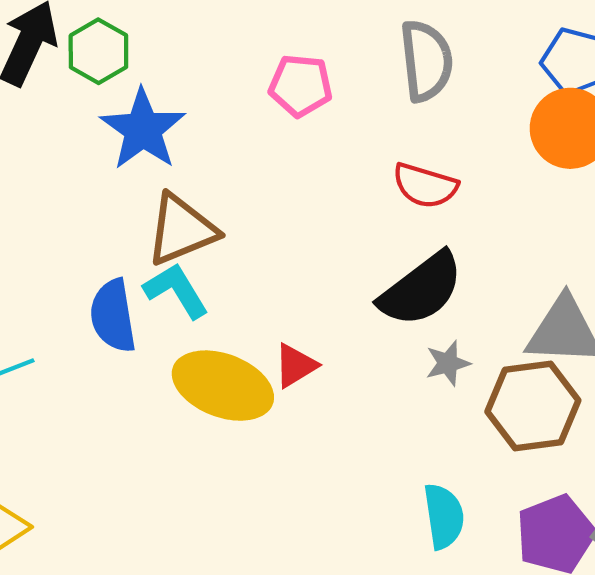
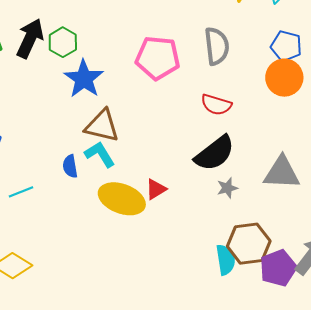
pink pentagon: (301, 86) -> (158, 58), size x1.5
brown triangle: (181, 230) -> (102, 126), turned 36
blue semicircle: (113, 316) -> (70, 166), size x0.7
brown hexagon: (533, 406) -> (249, 244), moved

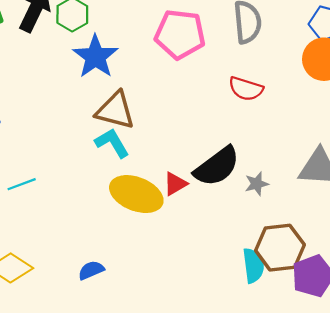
black semicircle: (215, 153) -> (217, 167), moved
blue semicircle: (70, 166) -> (91, 270), moved, turned 75

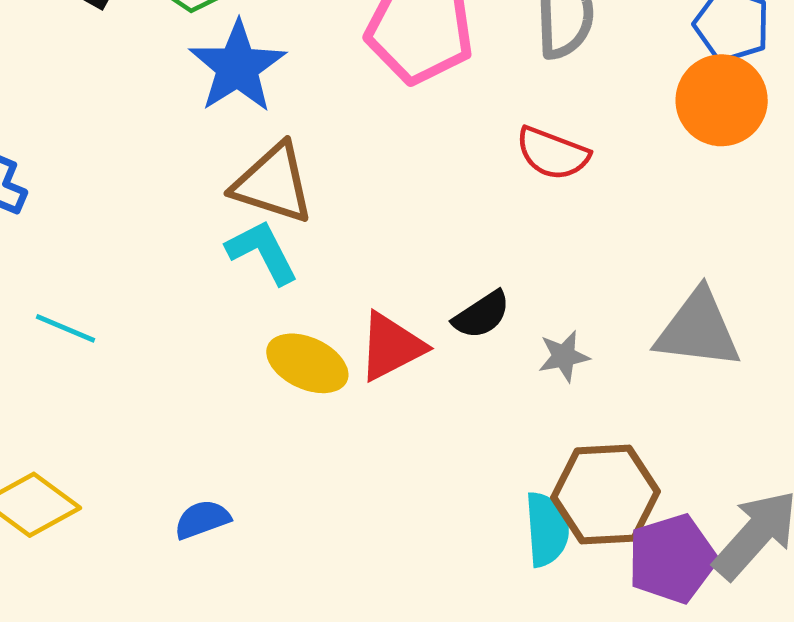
black semicircle: (217, 167) -> (482, 315), size x0.6
cyan line: (22, 184) -> (65, 328), turned 40
red triangle: (175, 184) -> (391, 347), size x1.4
yellow ellipse: (136, 194) -> (307, 363), size x0.7

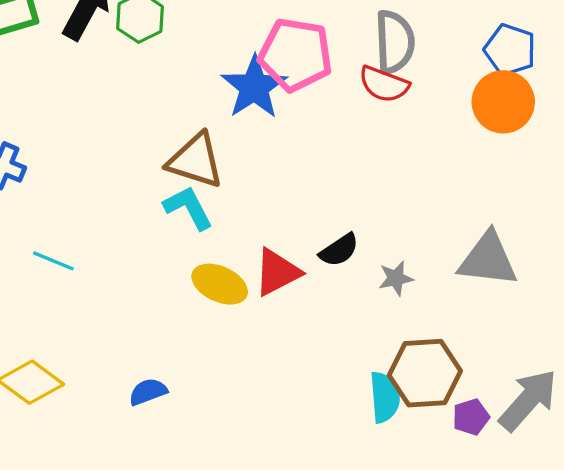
blue star: (237, 67) -> (254, 87), moved
red semicircle: (552, 153) -> (384, 84), moved
purple pentagon: (672, 559) -> (471, 417), size x0.6

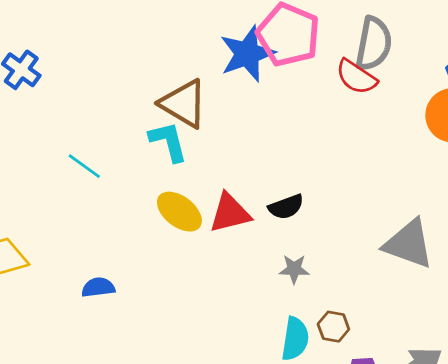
cyan line: (53, 261) -> (84, 166), moved
gray star: (396, 278) -> (294, 269), moved
brown hexagon: (425, 373) -> (333, 327), size x0.5

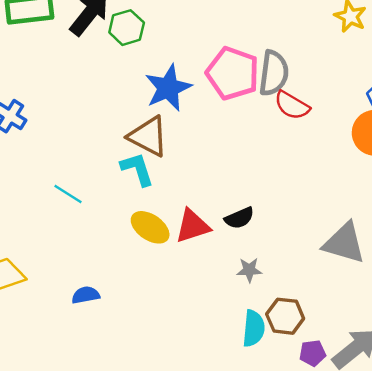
gray semicircle: (374, 44) -> (274, 73), moved
blue star: (247, 54) -> (168, 88), moved
brown hexagon: (333, 327) -> (285, 316), size x1.4

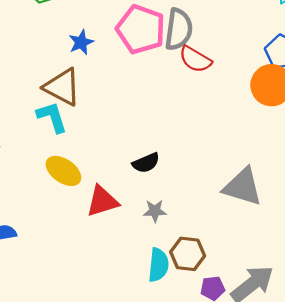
blue star: (168, 88) -> (81, 42), size x0.6
red triangle: (193, 226) -> (102, 201), moved

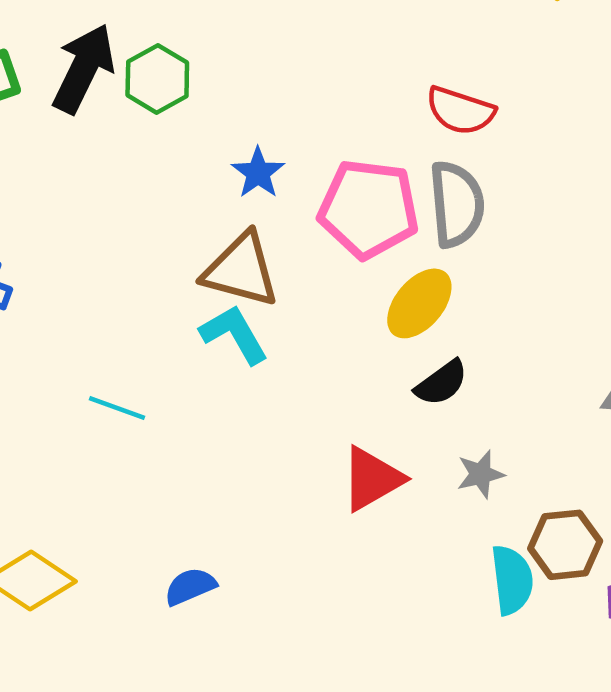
pink pentagon: (141, 29) -> (369, 209), moved
gray semicircle: (179, 29) -> (457, 204), moved
red semicircle: (195, 59) -> (460, 111), moved
yellow ellipse: (63, 171) -> (419, 303), moved, turned -72

